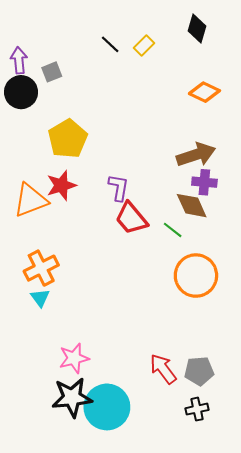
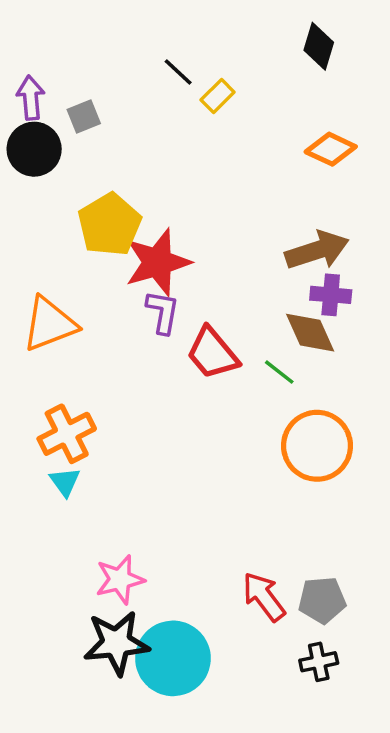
yellow rectangle: (144, 45) -> (218, 96), moved
red star: (61, 185) -> (158, 262), moved, size x1.4
purple L-shape: (119, 188) -> (163, 312), moved

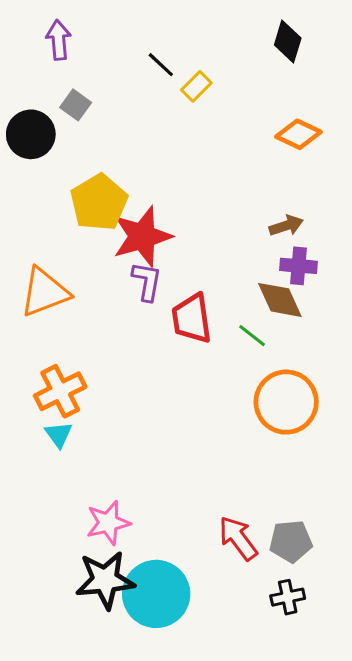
purple arrow: (31, 98) -> (59, 40), moved
gray square: (84, 117) -> (76, 105), turned -32
brown arrow: (317, 250) -> (286, 226), size x0.6
red trapezoid: (212, 353) -> (192, 318), turned 32

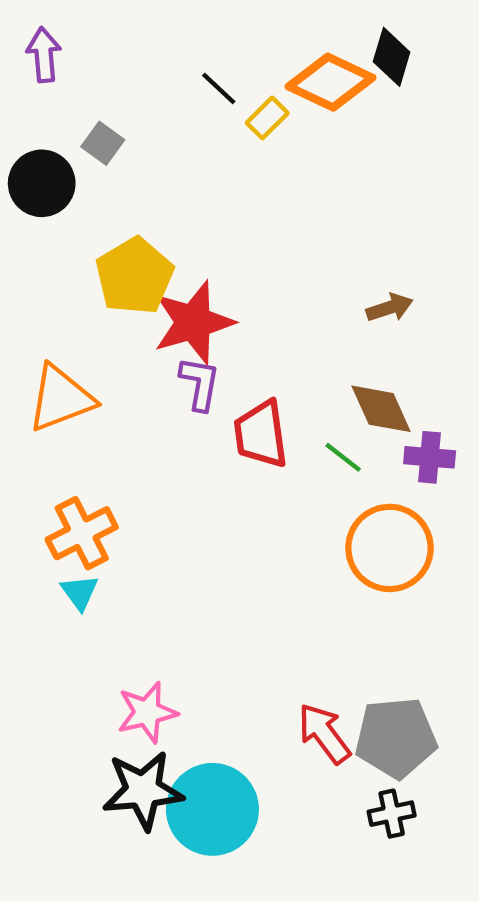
purple arrow: (59, 40) -> (44, 55), moved
orange diamond: (299, 134) -> (330, 82), moved, size x1.4
purple cross: (299, 266) -> (430, 457), moved
gray pentagon: (291, 541) -> (396, 738), size x1.4

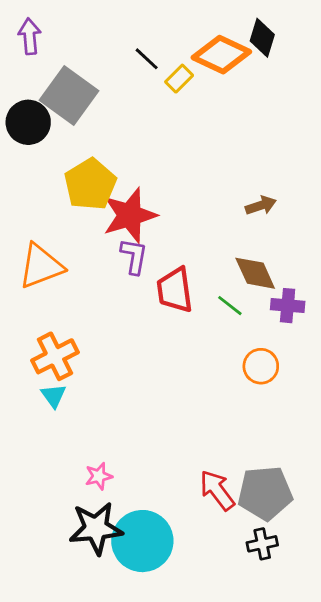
gray square: (103, 143) -> (69, 95), size x2.0
orange circle: (389, 548) -> (261, 366), size x0.6
pink star: (147, 712) -> (99, 476), size x0.7

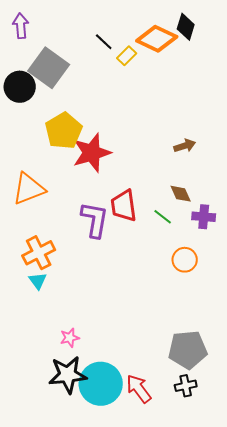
purple L-shape: (134, 256) -> (95, 220), moved, size x1.4
brown diamond: (255, 273) -> (181, 194), size x0.7
red arrow: (217, 490) -> (139, 389), moved

